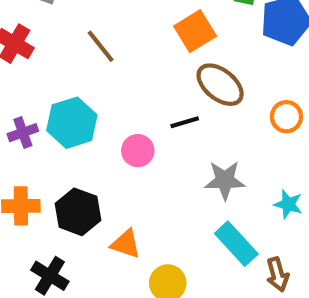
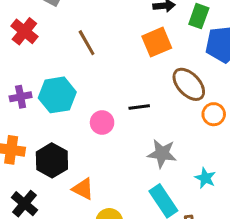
brown ellipse: (220, 85) -> (189, 84), moved

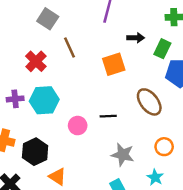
red cross: (24, 31) -> (36, 61), moved
orange square: (157, 42) -> (114, 64), moved
brown line: (87, 43) -> (70, 47), moved
orange circle: (214, 114) -> (164, 147), moved

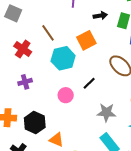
gray square: (48, 19) -> (13, 13), moved
purple cross: (15, 99) -> (25, 82), moved
cyan hexagon: (44, 100) -> (63, 58), moved
black line: (108, 116) -> (89, 83), turned -32

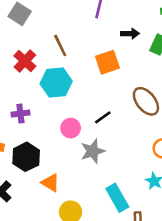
cyan hexagon: (63, 58) -> (56, 83), moved
purple cross: (25, 82) -> (20, 114), moved
gray star: (106, 113) -> (93, 151), moved, turned -30

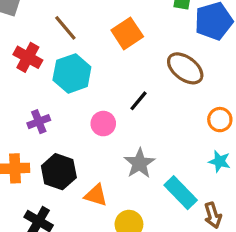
gray star: (93, 151) -> (139, 163), moved

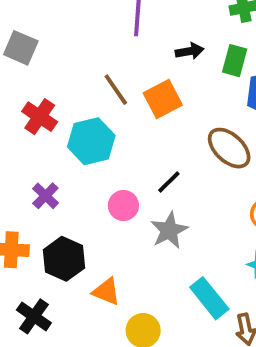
brown line: (65, 28) -> (116, 90), moved
purple cross: (39, 122) -> (45, 196), turned -30
gray star: (139, 163) -> (169, 230), moved

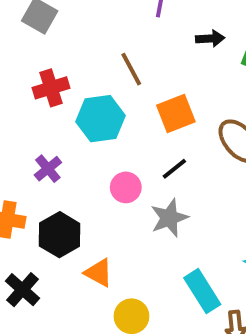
orange square: (163, 99) -> (176, 113), moved
red cross: (40, 117) -> (51, 88), turned 32

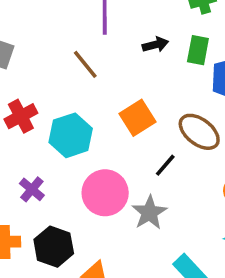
brown line: (131, 69) -> (85, 64), moved
black line: (174, 169) -> (165, 165), moved
pink circle: (126, 187) -> (105, 193), size x1.6

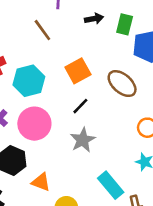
black line: (165, 165) -> (80, 106), moved
pink circle: (105, 193) -> (34, 124), moved

